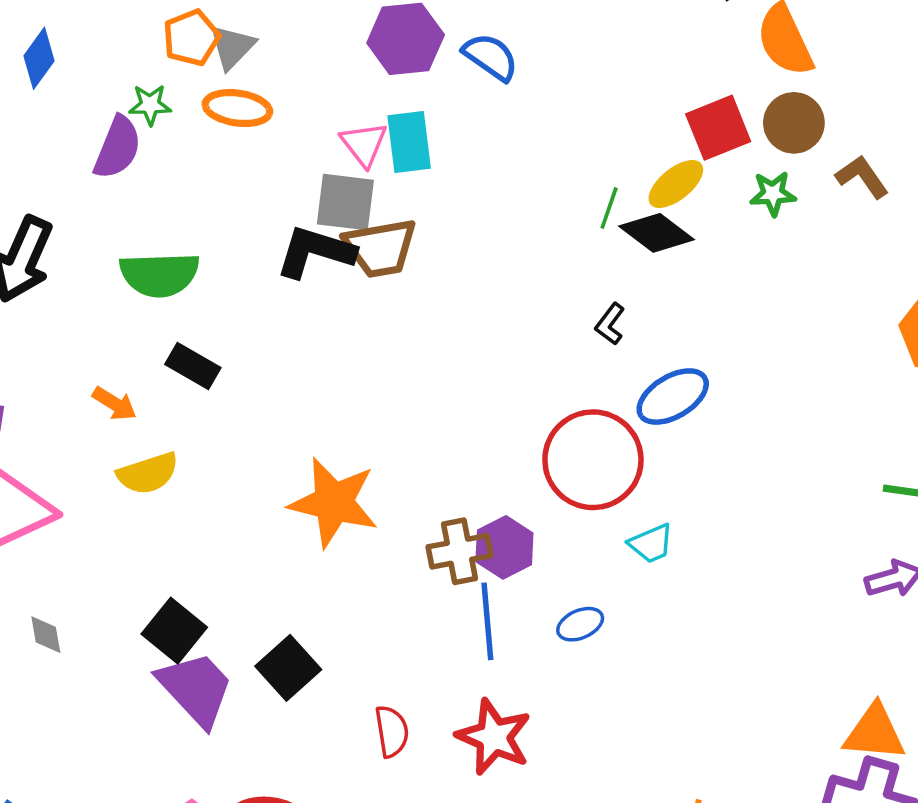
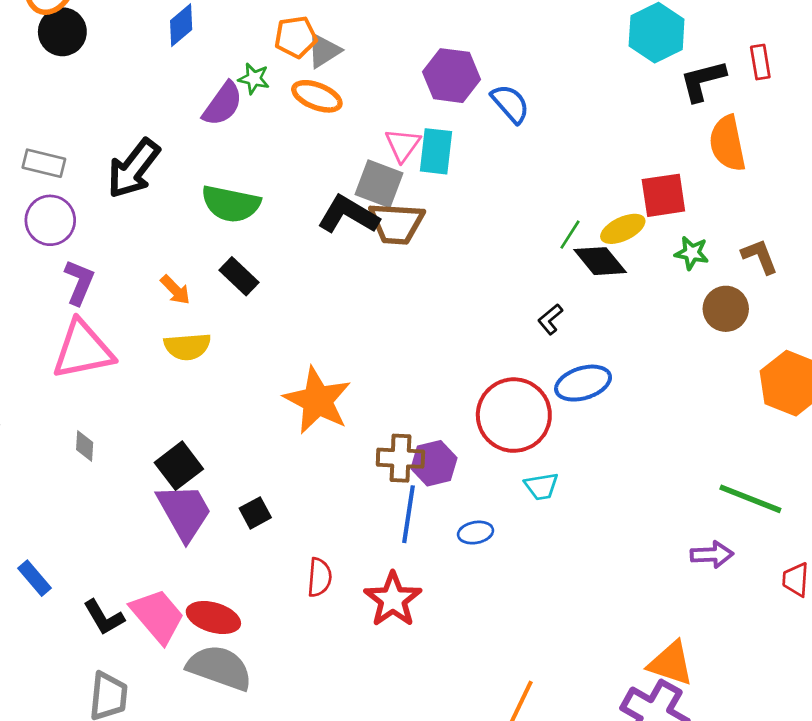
brown circle: (794, 123) -> (726, 309), moved
black square: (288, 668) -> (255, 513), size x0.7

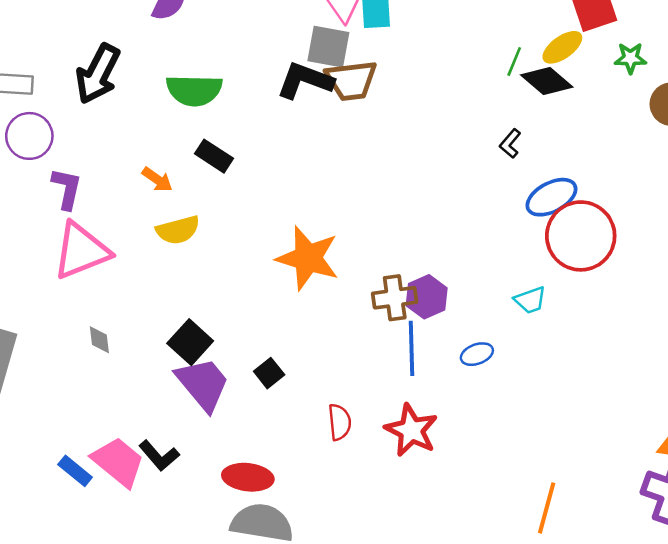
red circle: (514, 415) -> (581, 236), moved
pink trapezoid: (158, 616) -> (118, 462), moved
black L-shape: (104, 617) -> (159, 456), moved

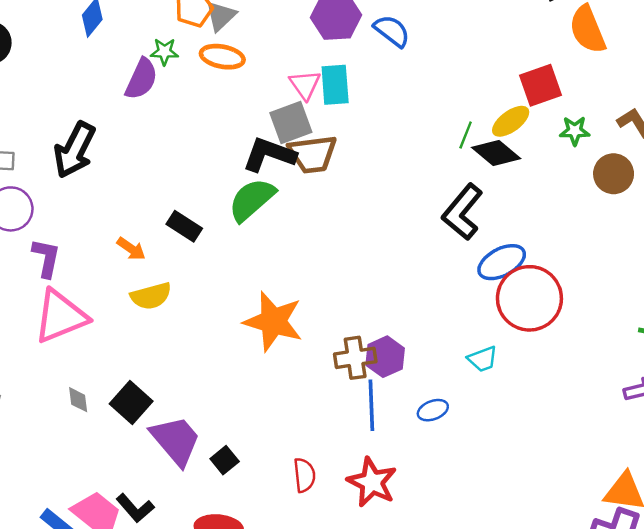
gray square: (328, 47) -> (291, 122), turned -30
green semicircle: (194, 90) -> (252, 200), moved, turned 138
black L-shape: (510, 143) -> (462, 212), size x2.0
black square: (190, 342) -> (131, 403), moved
black square: (269, 373) -> (225, 460), moved

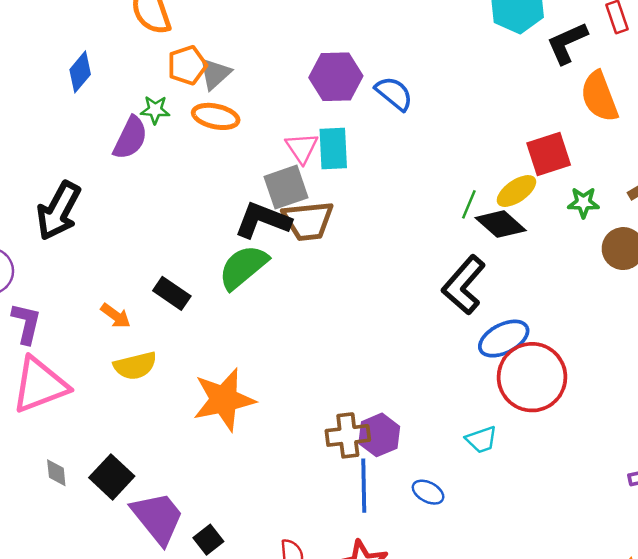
orange star: (273, 321) -> (224, 400), moved, turned -30
blue ellipse: (433, 410) -> (428, 492), turned 48

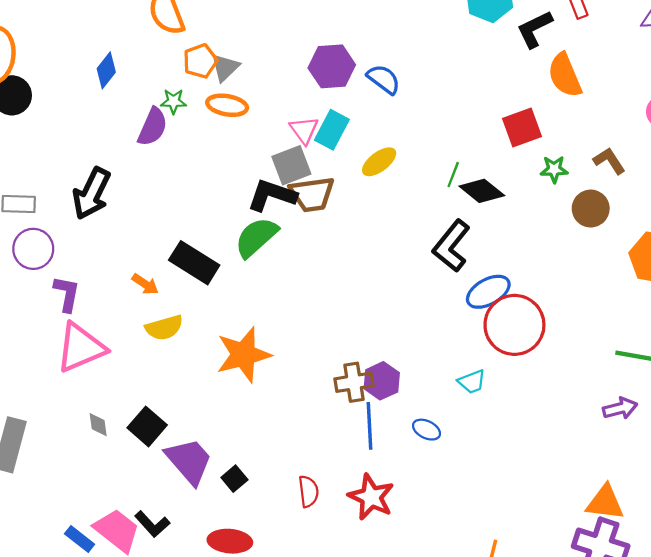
cyan rectangle: (333, 149) -> (332, 130), turned 33
yellow ellipse: (516, 191) -> (379, 162), moved
black rectangle: (172, 293) -> (194, 263), size x1.5

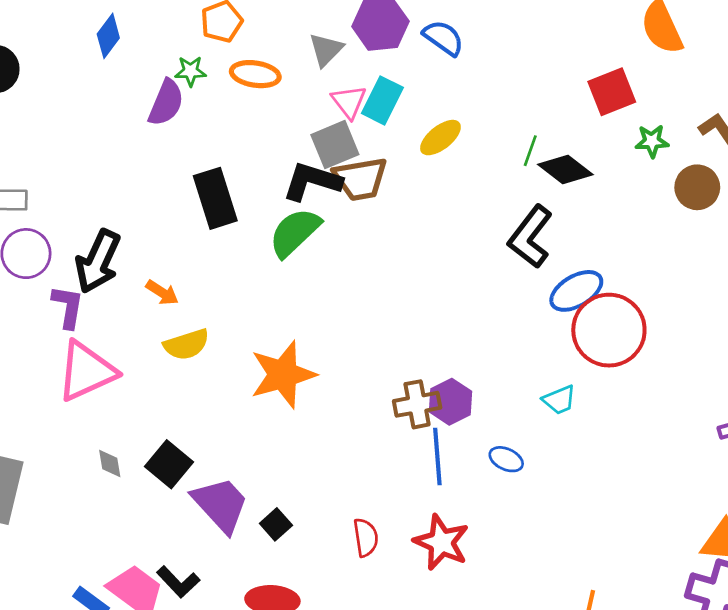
gray triangle: (225, 68) -> (326, 50), moved
black arrow: (92, 194) -> (98, 261), moved
black rectangle: (194, 263) -> (215, 198), moved, turned 42

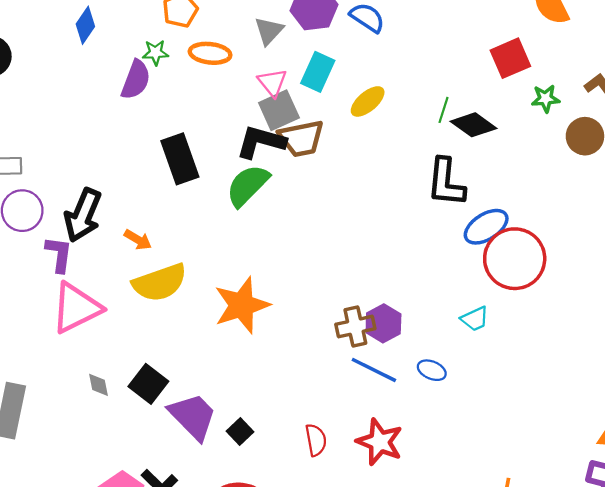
pink triangle: (349, 102) -> (272, 83), moved
black L-shape: (530, 237) -> (446, 182), turned -30
yellow semicircle: (186, 344) -> (160, 283), size x1.4
blue line: (437, 457) -> (374, 370), turned -57

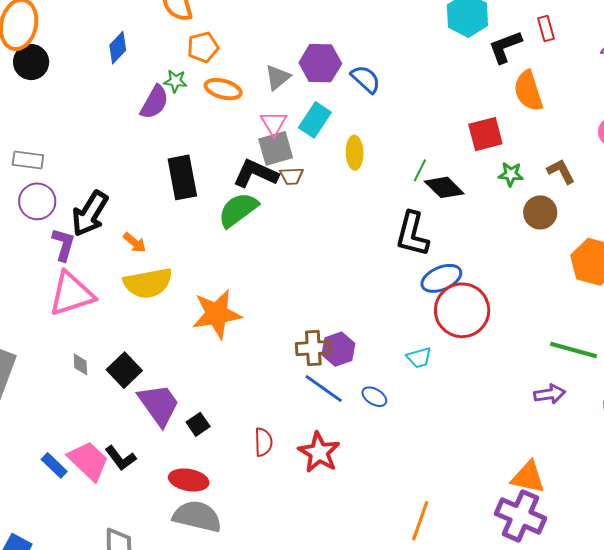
yellow ellipse: (368, 101) -> (355, 153), turned -60
brown trapezoid: (301, 138) -> (292, 176), size x0.6

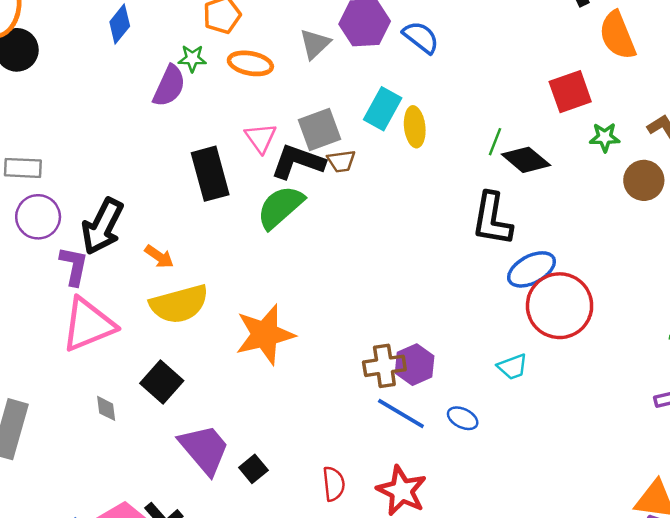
cyan rectangle: (315, 120) -> (383, 109), moved
pink triangle: (274, 123) -> (261, 138), moved
black square: (124, 370) -> (162, 382), moved

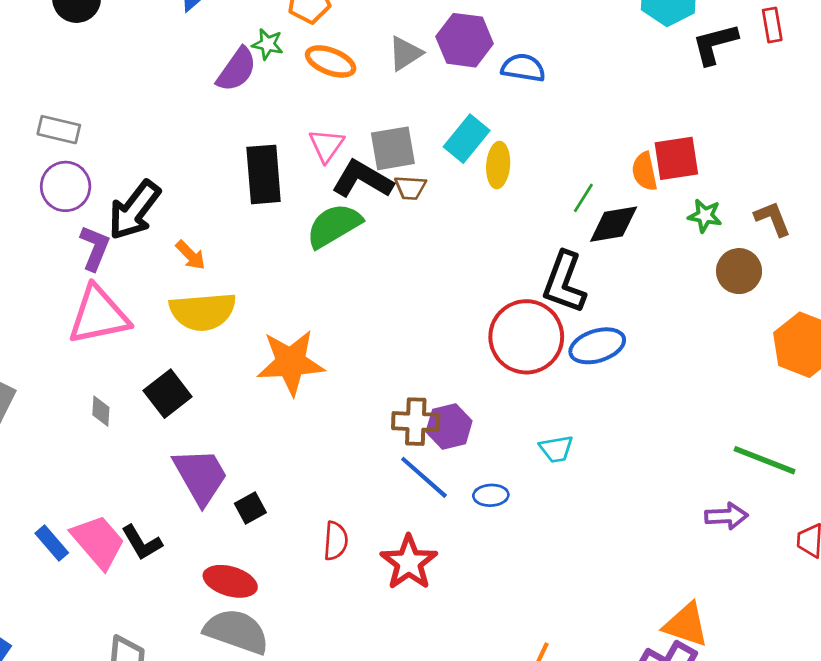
orange semicircle: (617, 35) -> (644, 171), moved, size x0.7
blue semicircle: (421, 37) -> (523, 68), turned -39
black diamond: (526, 160) -> (614, 224), turned -60
red circle: (560, 306) -> (526, 337), moved
blue ellipse: (463, 418) -> (491, 495), turned -40

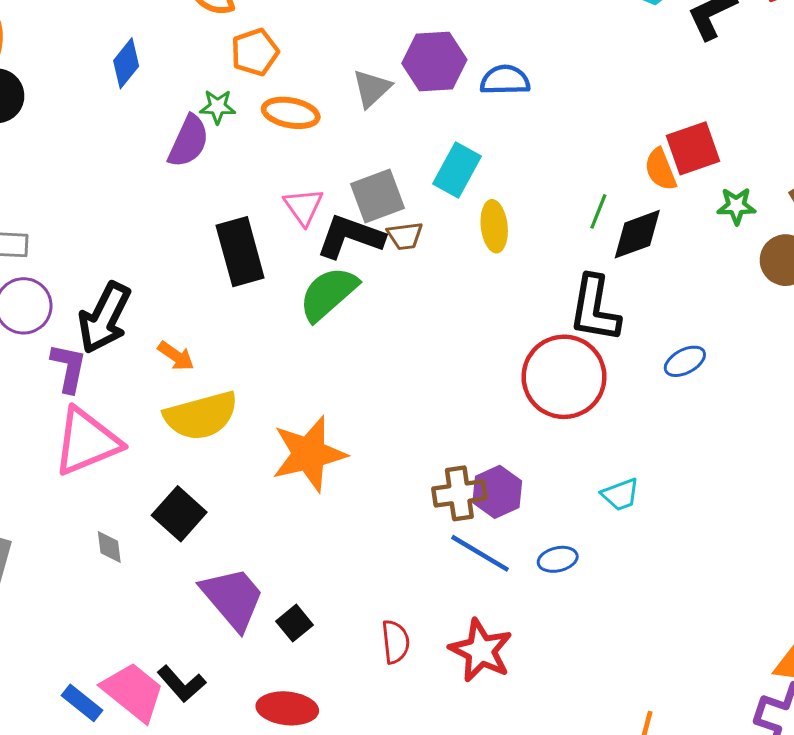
yellow ellipse: (498, 165) -> (494, 226), moved
blue ellipse: (597, 346) -> (685, 361), moved, size x0.7

